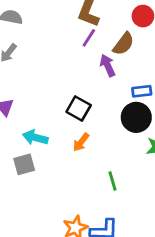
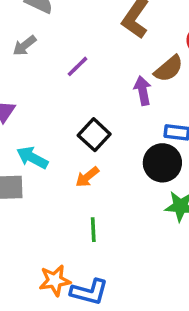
purple line: (89, 38) -> (78, 66), moved
green line: (112, 181) -> (93, 230), moved

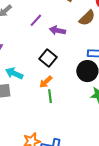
purple arrow: (143, 91) -> (57, 30), moved, turned -63
green line: (93, 230) -> (50, 96), moved

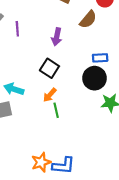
purple line: (36, 20) -> (17, 29), moved, turned -40
purple arrow: (57, 30) -> (57, 37), turned -84

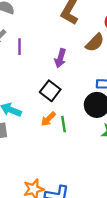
green line: (56, 110) -> (63, 124), moved

